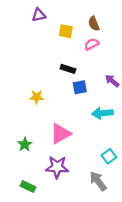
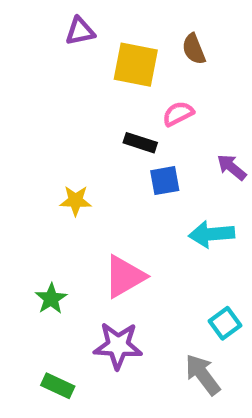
yellow square: (66, 31) -> (136, 65), size x1.5
pink semicircle: (92, 44) -> (178, 114), moved

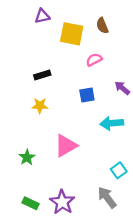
black rectangle: (140, 143) -> (42, 75), moved, turned -35
purple star: (118, 346) -> (62, 202), moved, turned 30

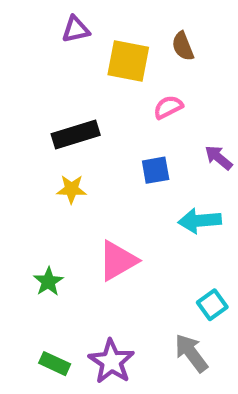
black rectangle: (42, 75) -> (76, 134), size x1.5

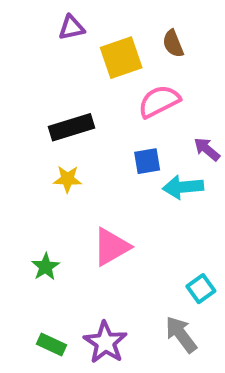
yellow square: (128, 61) -> (121, 58), turned -30
pink semicircle: (168, 107) -> (159, 101), size x1.5
cyan arrow: (200, 221) -> (183, 187), moved

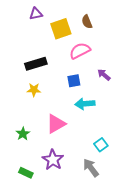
cyan arrow: (183, 187) -> (85, 104), moved
purple star: (105, 342) -> (53, 160), moved

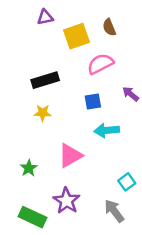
green rectangle: (26, 173) -> (33, 217), size x1.5

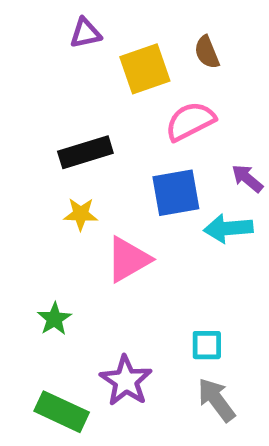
blue square: (93, 101) -> (176, 193), size x1.5
cyan arrow: (107, 130) -> (228, 228), moved
pink triangle: (70, 156) -> (128, 259), moved
cyan square: (127, 182) -> (207, 345), moved, turned 36

